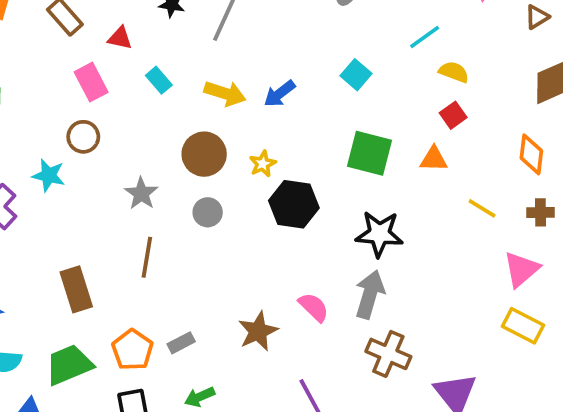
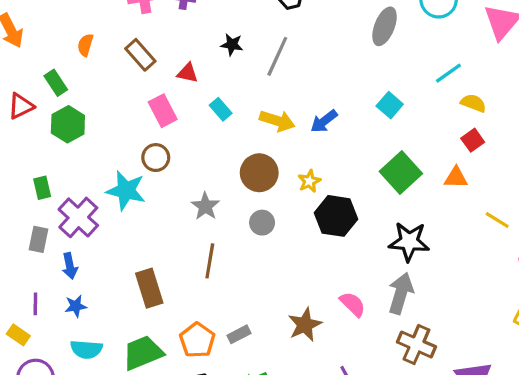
green square: (370, 153) -> (401, 173), turned 33
cyan star: (49, 175) -> (126, 191), size x1.4

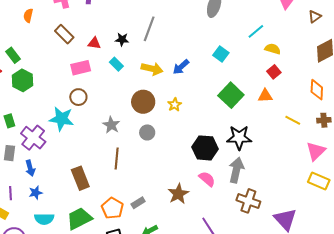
orange semicircle: (85, 45) -> (28, 16), moved
black star: (232, 45) -> (122, 40), moved
pink rectangle: (163, 111) -> (81, 68), turned -72
black hexagon: (336, 216) -> (205, 148), moved

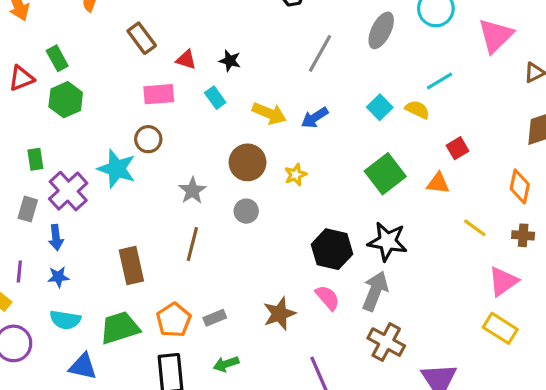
gray line: (149, 29) -> (320, 53), moved
yellow semicircle: (273, 49) -> (417, 110), moved

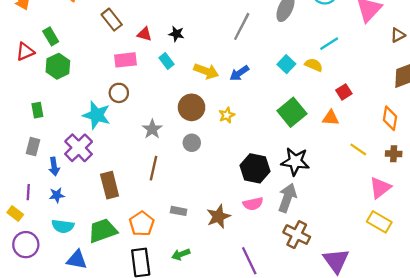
purple cross: (68, 191) -> (79, 148), moved
pink semicircle: (328, 298) -> (253, 204), turned 120
gray rectangle: (215, 318) -> (179, 211), moved, turned 35

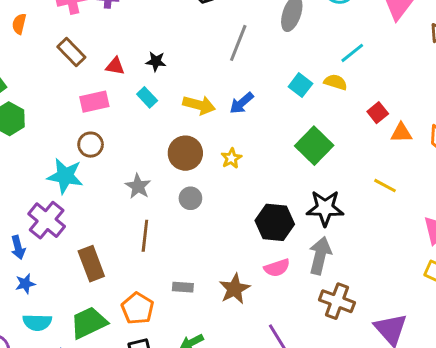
orange triangle: (331, 118) -> (401, 133), moved
yellow line: (358, 149) -> (385, 186), moved

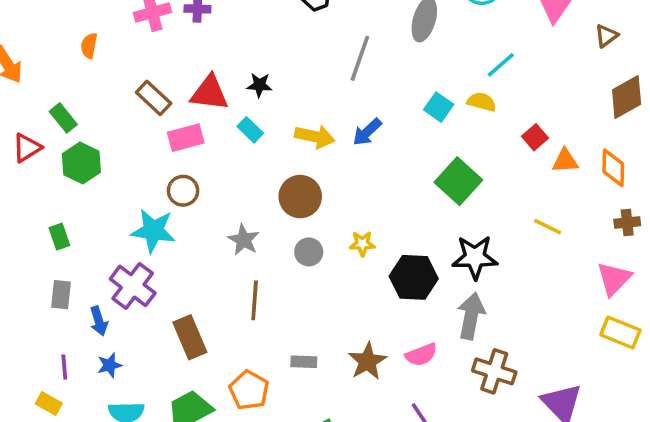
brown rectangle: (71, 52) -> (154, 98), moved
red triangle: (115, 66) -> (209, 93), size x1.6
yellow star: (231, 158) -> (362, 244), moved, turned 30
pink semicircle: (277, 268) -> (421, 355), moved

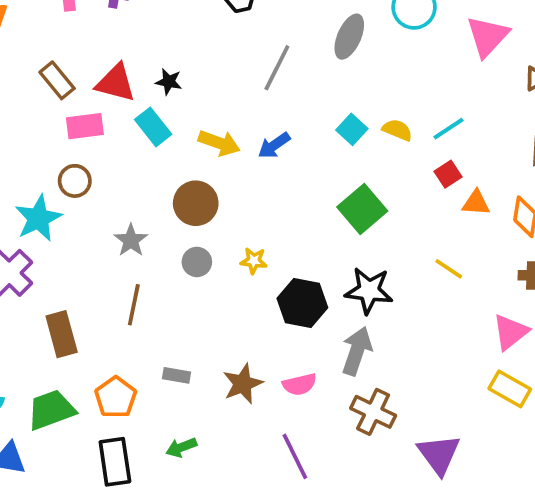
cyan line: (501, 65) -> (449, 129), moved
cyan rectangle: (250, 130) -> (153, 127), size x1.4
cyan star: (153, 231) -> (38, 218), turned 30

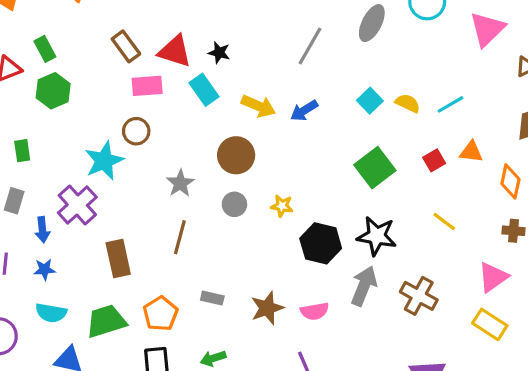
red square: (448, 174) -> (434, 160), moved
orange triangle: (476, 203) -> (471, 152), moved
brown cross: (373, 412) -> (419, 296), moved

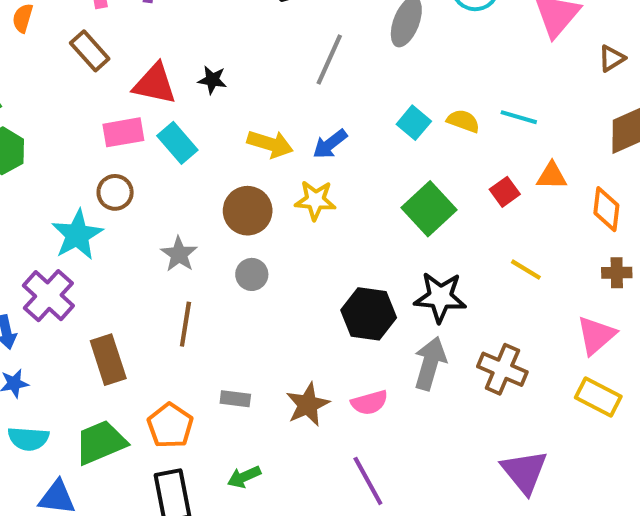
brown rectangle: (126, 46) -> (90, 51), moved
cyan rectangle: (204, 90) -> (177, 143), moved
cyan line: (450, 104) -> (519, 117), turned 52
yellow star: (282, 206) -> (315, 200), moved, size x1.4

